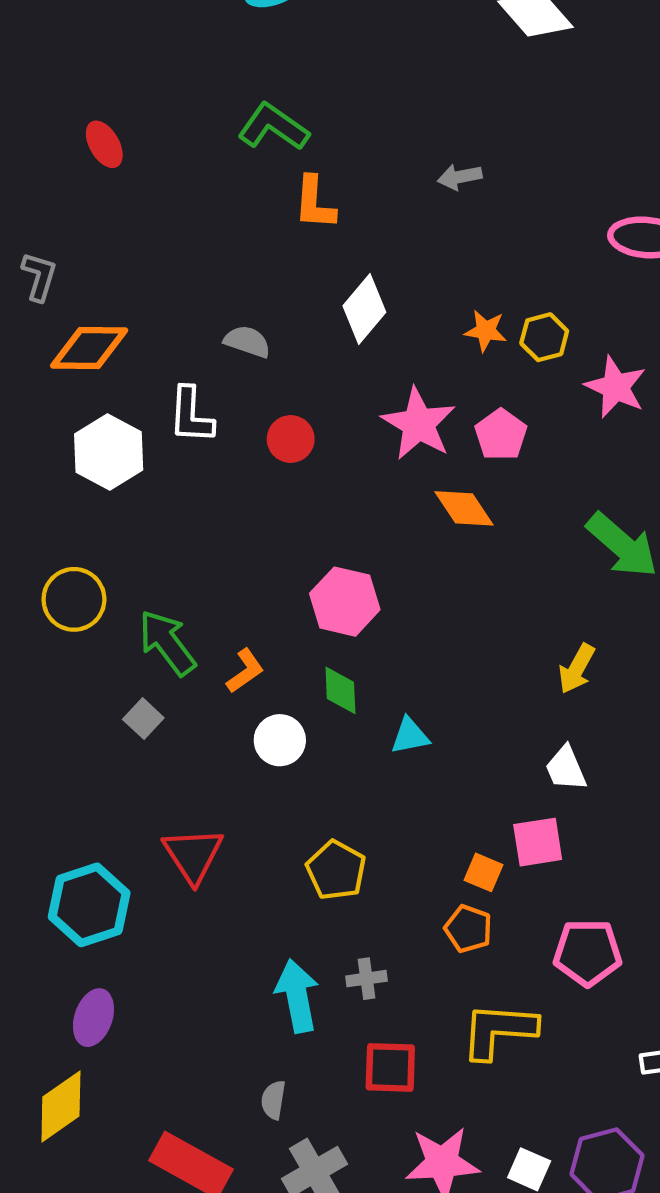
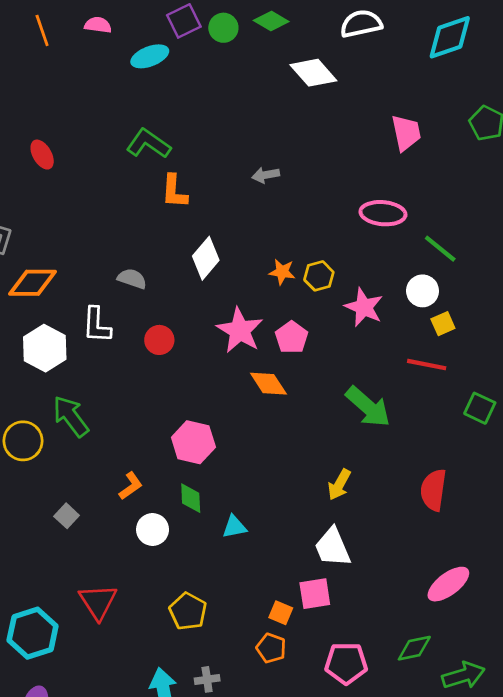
green arrow: (167, 643) -> (71, 416), moved
white trapezoid: (566, 768) -> (333, 547), size x1.4

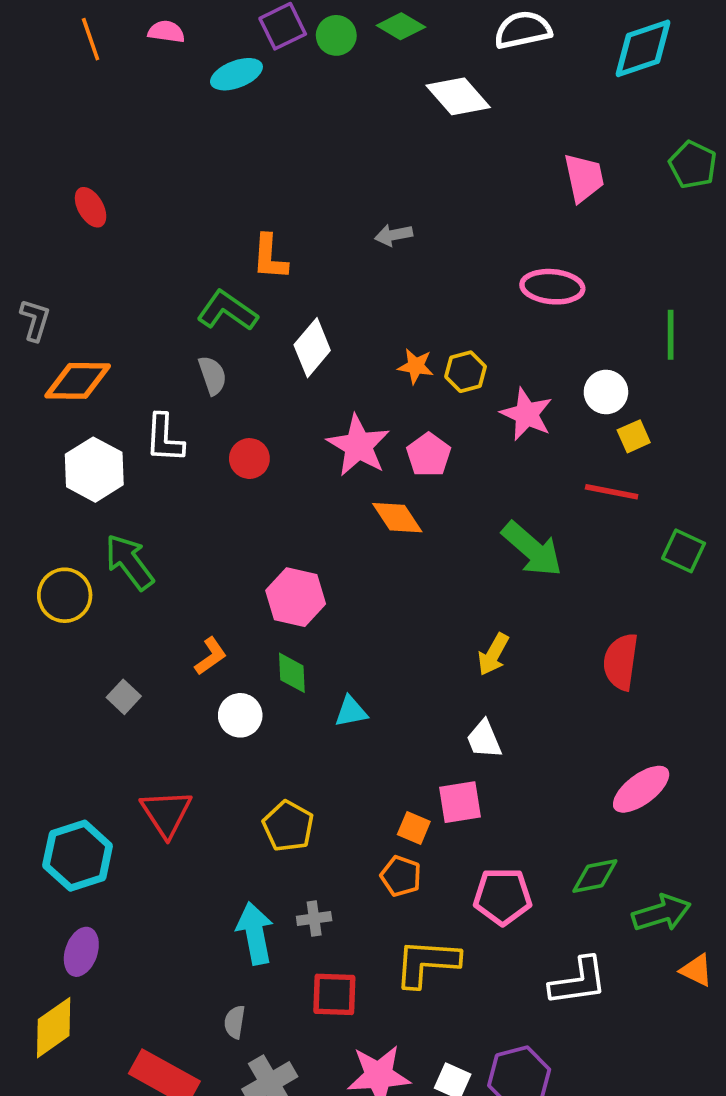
green L-shape: (148, 144) -> (227, 311), moved
green line: (440, 249) -> (671, 335), moved, turned 51
gray semicircle: (132, 279) -> (212, 375), turned 52
white trapezoid: (333, 547) -> (484, 739), size x0.7

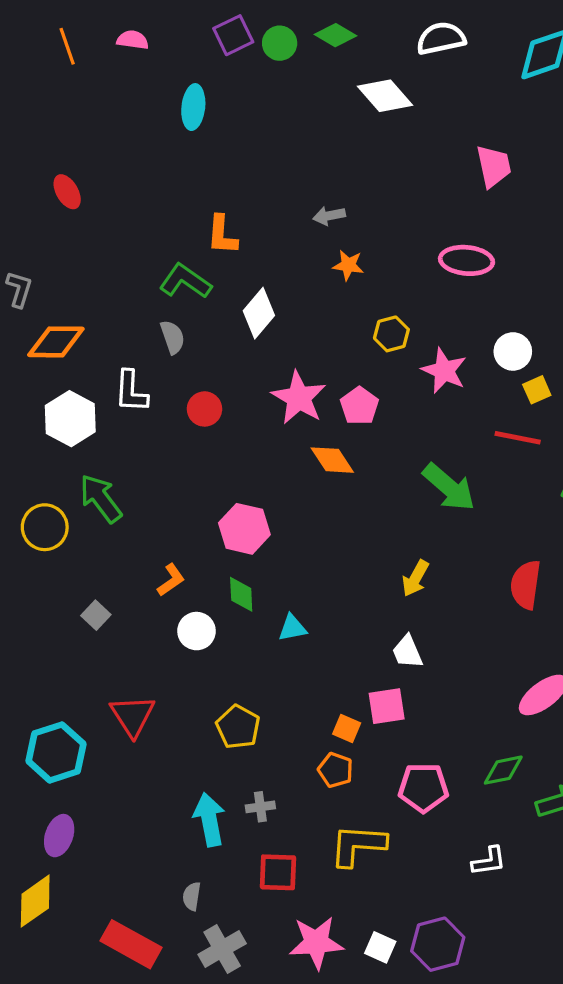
cyan ellipse: (236, 74) -> (193, 107), moved, turned -63
orange star: (416, 366) -> (348, 265), moved
white L-shape: (578, 981) -> (489, 861), size x0.7

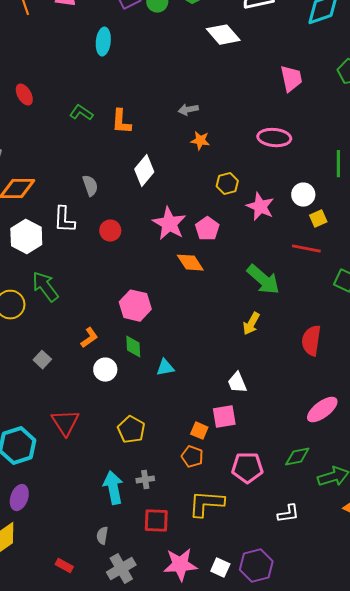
green L-shape: (185, 281) -> (81, 113), moved, size x0.7
yellow arrow: (415, 578) -> (251, 324), moved
red rectangle: (131, 944) -> (64, 566), size x0.5

